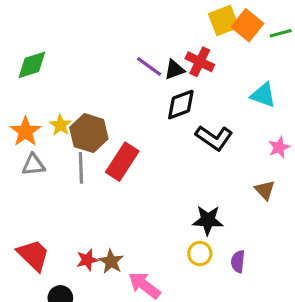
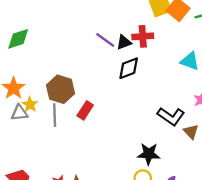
red cross: (200, 62) -> (143, 36), turned -30
yellow star: (60, 125) -> (30, 105), moved
black L-shape: (214, 138) -> (171, 116), moved
red rectangle: (122, 162) -> (85, 110), size x0.7

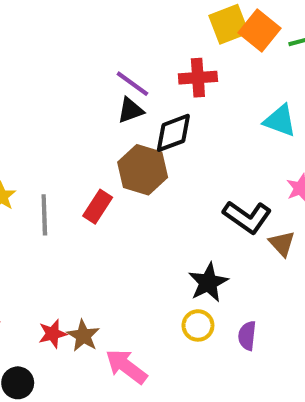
black triangle: (124, 42) -> (130, 110), moved
brown hexagon: (61, 89) -> (143, 170), moved
black star: (149, 154) -> (208, 282), turned -30

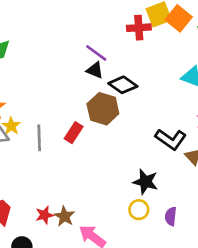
red cross: (198, 78) -> (139, 28), moved
black triangle: (130, 110) -> (95, 70), turned 42
black diamond: (173, 133) -> (123, 85), turned 56
black star: (208, 282) -> (145, 182), turned -30

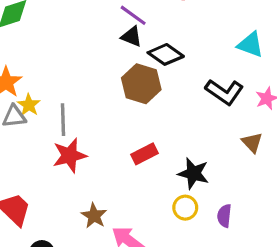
red rectangle: (74, 133) -> (145, 154), moved, turned 30
black L-shape: (171, 139) -> (224, 92), moved
red star: (44, 215) -> (70, 155), moved, size x1.5

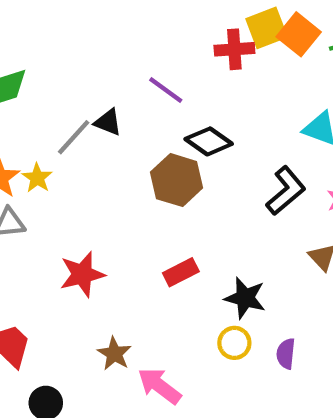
black triangle: (131, 36) -> (108, 122), moved
black L-shape: (224, 92) -> (286, 191), turned -75
yellow star: (29, 105) -> (37, 178), moved
gray line: (63, 120) -> (74, 137), moved, turned 44

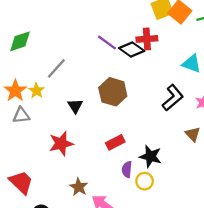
red cross: (234, 49) -> (147, 39), moved
black triangle: (108, 122) -> (75, 106), moved, turned 35
black diamond: (209, 141) -> (132, 50), moved
purple semicircle: (286, 354) -> (127, 169), moved

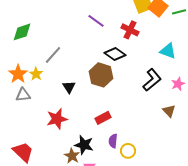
red cross: (147, 39) -> (130, 30), turned 30
purple line: (107, 42) -> (96, 21), moved
black diamond: (132, 50) -> (115, 54), moved
black star: (150, 156) -> (84, 145), moved

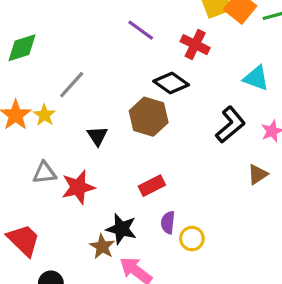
gray triangle: (23, 95) -> (44, 173), moved
brown triangle: (169, 111) -> (258, 174), turned 40

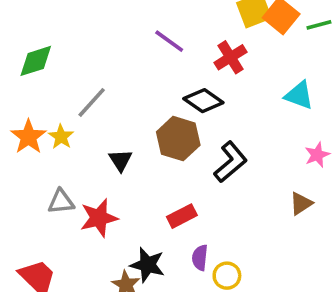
red cross: (195, 45) -> (231, 57), turned 32
black L-shape: (230, 125) -> (231, 162), moved

